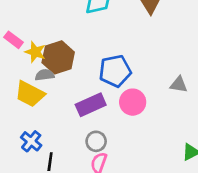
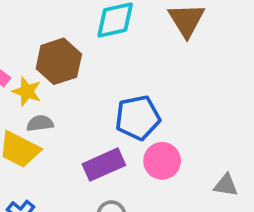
brown hexagon: (58, 57) -> (59, 61), moved
gray triangle: (179, 84) -> (226, 185), moved

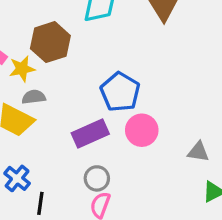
yellow star: (27, 91) -> (22, 69), turned -30
blue pentagon: (138, 118) -> (120, 92), turned -30

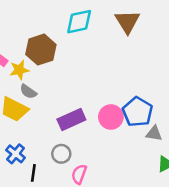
blue pentagon: (120, 92) -> (138, 112), moved
gray semicircle: (34, 97) -> (28, 92), turned -138
gray circle: (97, 178) -> (61, 154), moved

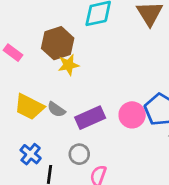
yellow star: (19, 70) -> (68, 65), moved
gray semicircle: (28, 92) -> (56, 109), moved

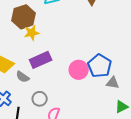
gray semicircle: (56, 109) -> (23, 77), moved
purple rectangle: (90, 118) -> (41, 60), moved

